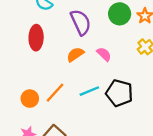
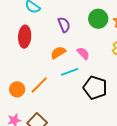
purple semicircle: (81, 22) -> (64, 25), size x0.7
cyan line: (89, 91) -> (70, 72), moved

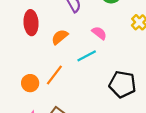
orange semicircle: (58, 53) -> (60, 37), moved
black pentagon: (95, 88) -> (122, 84), moved

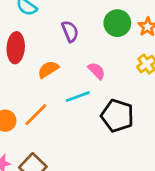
black pentagon: (122, 84) -> (117, 116), moved

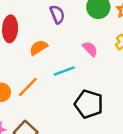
pink semicircle: (97, 71) -> (90, 49), moved
black pentagon: (117, 116) -> (89, 104), moved

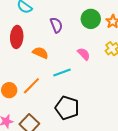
orange semicircle: (38, 48) -> (40, 53), turned 56
black pentagon: (89, 104) -> (67, 108), moved

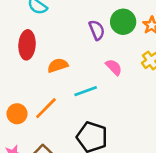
purple semicircle: (56, 25) -> (97, 30), moved
orange semicircle: (40, 53) -> (58, 65), turned -42

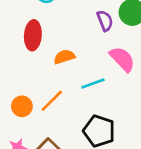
pink semicircle: (114, 67) -> (122, 59), size x1.5

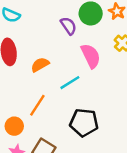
pink semicircle: (122, 59) -> (91, 56), turned 30
orange circle: (22, 106) -> (14, 126), moved

